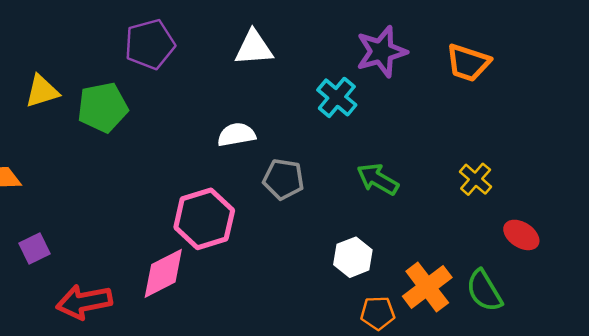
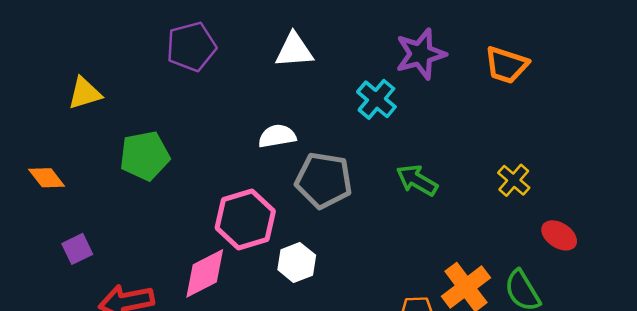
green pentagon: (103, 107) -> (145, 156), moved
gray pentagon: (284, 179) -> (324, 180), size x1.4
white hexagon: (353, 257) -> (297, 262), moved

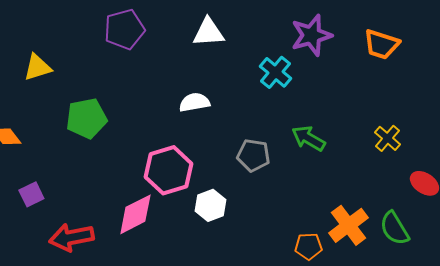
gray pentagon: (324, 180) -> (253, 155), moved, size x0.7

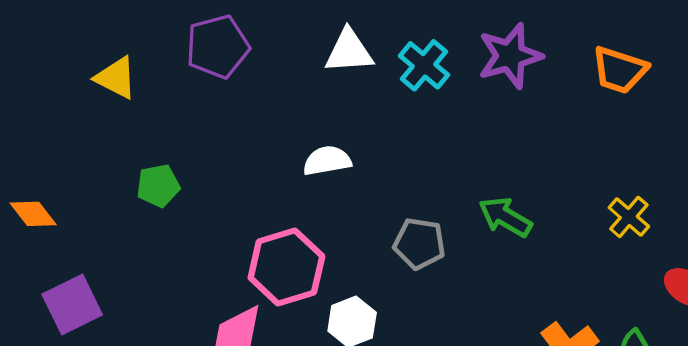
yellow triangle: (37, 67) -> (116, 78), moved, turned 44
cyan cross: (275, 72) -> (424, 65), moved
green pentagon: (86, 118) -> (158, 186), size x0.7
purple square: (31, 194) -> (72, 305), size x1.5

